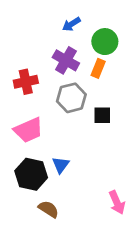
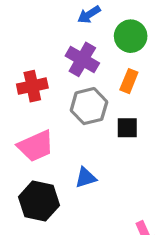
orange rectangle: (98, 68) -> (129, 81), moved
blue triangle: (61, 165) -> (86, 178), moved, turned 36

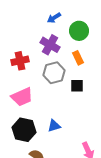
orange rectangle: (129, 81) -> (78, 58), turned -48
blue triangle: (86, 178) -> (54, 126), moved

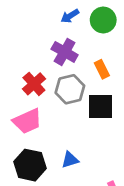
green circle: (79, 31) -> (103, 20), moved
red cross: (20, 61) -> (34, 84), moved, turned -30
black square: (77, 86) -> (101, 107), size x1.5

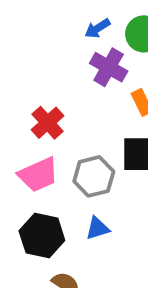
purple cross: (65, 52) -> (109, 67), moved
gray hexagon: (70, 89) -> (94, 176), moved

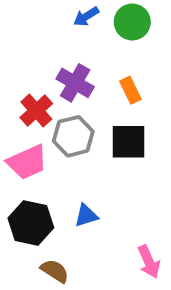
purple cross: (109, 67) -> (75, 83), moved
gray hexagon: (94, 176) -> (73, 136), moved

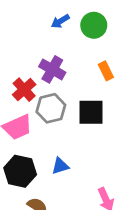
orange rectangle: (130, 90) -> (106, 71), moved

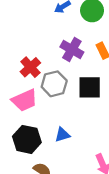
purple cross: (52, 69) -> (72, 49), moved

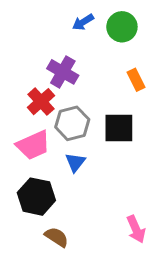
purple cross: (72, 49) -> (63, 72), moved
blue triangle: (62, 135) -> (75, 162), moved, turned -35

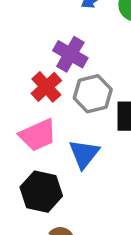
gray hexagon: (72, 123) -> (93, 94), moved
blue triangle: (75, 162) -> (84, 154), size x1.4

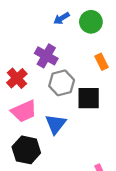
red cross: (46, 87) -> (17, 78), moved

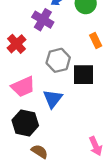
purple cross: (46, 56) -> (43, 20), moved
red cross: (17, 78) -> (16, 44), moved

